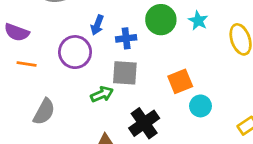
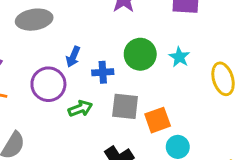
gray square: (125, 73) -> (125, 106), moved
green arrow: (102, 94) -> (80, 109), moved

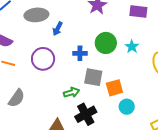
blue arrow: (73, 57) -> (58, 29), moved
green arrow: (80, 109) -> (71, 92), moved

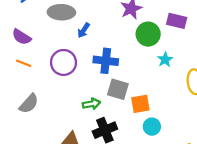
green circle: (106, 43) -> (148, 34), moved
blue cross: (80, 53) -> (106, 61), size x1.5

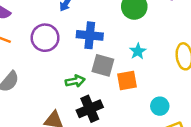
cyan star: (165, 60) -> (138, 51), moved
cyan circle: (152, 127) -> (160, 106), moved

